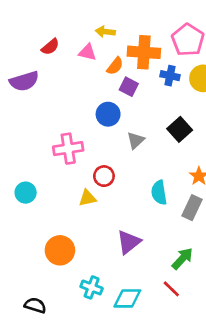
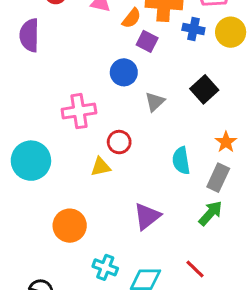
purple semicircle: (24, 81) -> (29, 35), turned 108
cyan circle: (26, 193) -> (31, 161), size x1.6
green arrow: (182, 259) -> (210, 213), moved

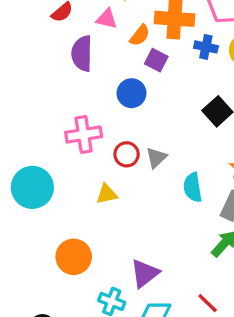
purple semicircle: (29, 35) -> (82, 54), moved
gray triangle: (155, 102) -> (156, 158), moved
red circle: (119, 142) -> (127, 154), moved
purple triangle: (147, 216) -> (145, 273), moved

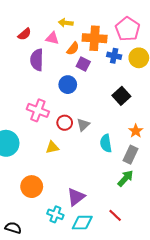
pink cross: (84, 135) -> (38, 110), turned 30

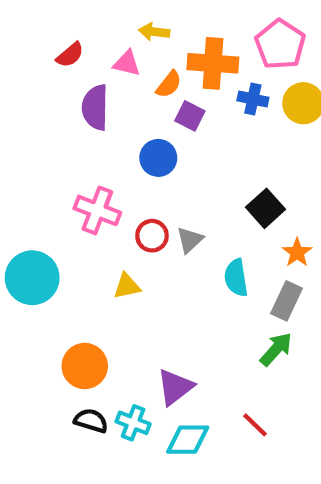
black square: (121, 96) -> (266, 208), moved
black semicircle: (13, 228) -> (91, 421), moved

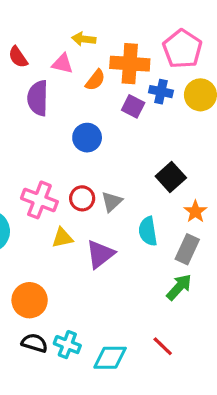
red semicircle: (70, 55) -> (18, 57), turned 95
purple square: (190, 116) -> (133, 106), moved
pink cross: (97, 210) -> (39, 200), moved
purple triangle: (175, 387) -> (100, 254), moved

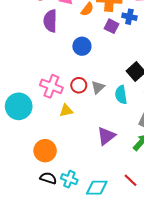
cyan semicircle: (148, 231) -> (121, 95), moved
purple triangle: (100, 254) -> (106, 136), moved

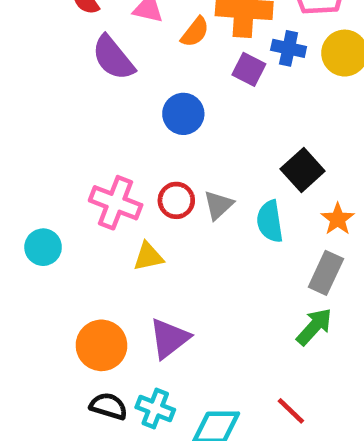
purple semicircle: (50, 21) -> (113, 58), turned -40
cyan circle: (19, 106) -> (43, 247), size x0.6
purple triangle: (106, 136) -> (169, 338), moved

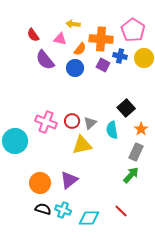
blue circle: (183, 114) -> (75, 68), moved
cyan circle: (43, 247) -> (15, 141), size x1.6
yellow triangle: (148, 257) -> (82, 145), moved, size x1.5

